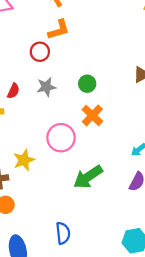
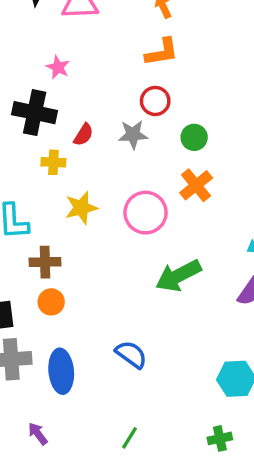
red circle: (40, 52) -> (155, 101), moved
yellow star: (24, 160) -> (81, 208), moved
blue semicircle: (63, 233) -> (131, 354), turned -55

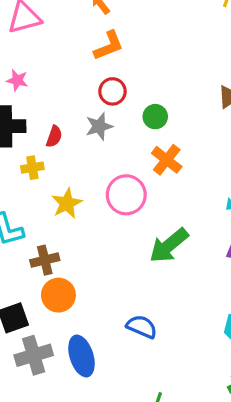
orange circle: (51, 302) -> (58, 295), size x1.4

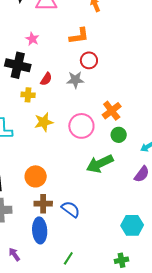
orange L-shape: (109, 46) -> (79, 36), moved
green circle: (155, 117) -> (119, 135), moved
brown cross: (45, 260) -> (43, 204), moved
orange circle: (58, 295) -> (36, 176), moved
blue ellipse: (82, 356) -> (40, 230), moved

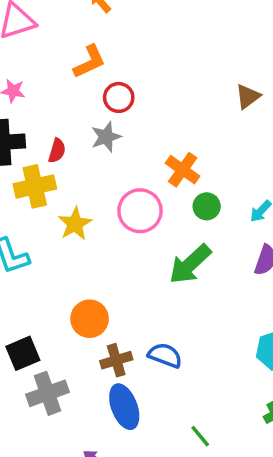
yellow cross: (28, 95) -> (35, 186), size x1.6
green line: (68, 258) -> (200, 436), moved, turned -56

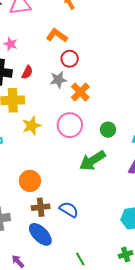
orange L-shape: (89, 62) -> (57, 35), turned -130
red semicircle: (57, 151) -> (27, 72), moved
orange cross: (183, 170) -> (80, 92), moved
blue ellipse: (124, 407) -> (40, 234), turned -35

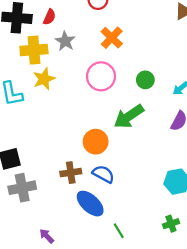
gray star: (58, 80) -> (65, 41), moved, turned -30
yellow star: (32, 126) -> (44, 79), moved
orange circle: (30, 181) -> (96, 142), moved
blue ellipse: (40, 234) -> (90, 204), moved

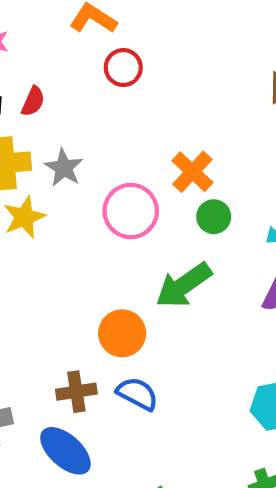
orange cross: (112, 38) -> (192, 172), moved
gray star: (65, 41) -> (64, 168), moved
blue ellipse: (90, 204) -> (65, 451), moved

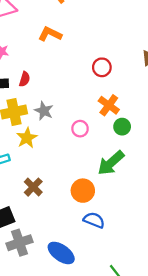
red circle: (123, 68) -> (102, 67), moved
pink circle: (131, 211) -> (80, 129), size x0.6
brown cross: (76, 392) -> (33, 187), moved, turned -30

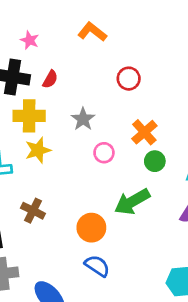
red circle: (102, 67) -> (129, 79), moved
gray star: (44, 111) -> (83, 119), moved
brown cross: (33, 187) -> (33, 211), turned -30

